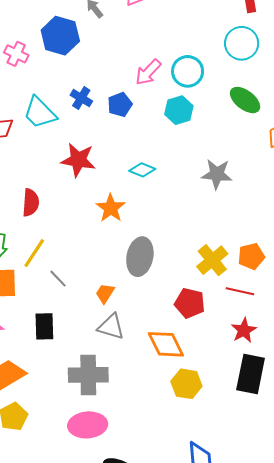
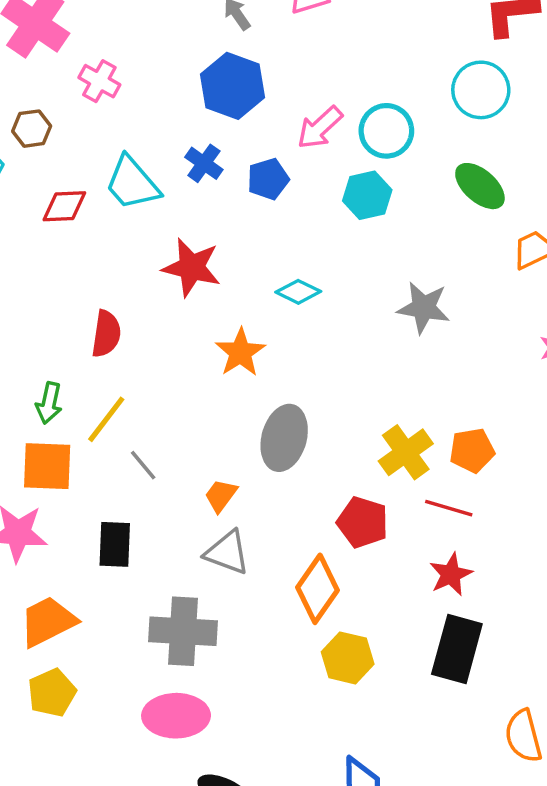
blue hexagon: (60, 36) -> (232, 86), moved
orange diamond: (166, 344) -> (318, 589), turned 57

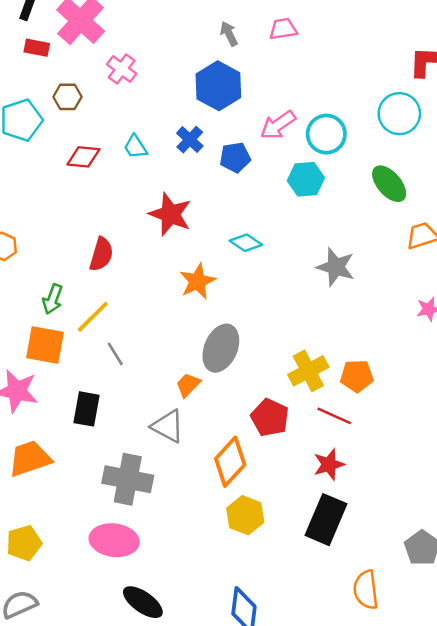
cyan trapezoid: (132, 183) -> (135, 147), size x0.6
orange trapezoid: (221, 495) -> (188, 385), moved
yellow pentagon: (52, 693) -> (24, 543), moved

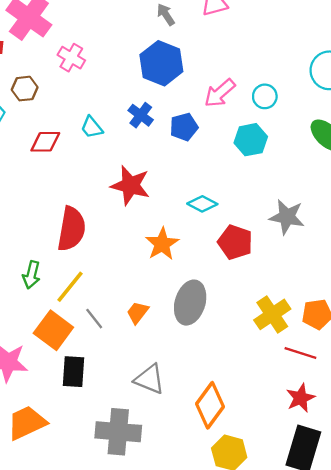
cyan circle: (326, 134) -> (265, 96), size x0.7
red semicircle: (101, 254) -> (71, 229), size x1.4
orange square: (45, 345) -> (53, 330), moved, turned 33
orange trapezoid: (188, 385) -> (138, 313), moved
red pentagon: (270, 418) -> (235, 242), moved

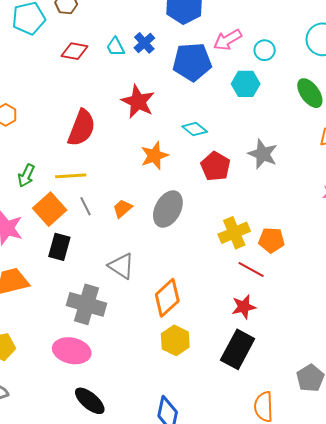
blue cross: (141, 115) -> (144, 43), moved
blue pentagon: (184, 127) -> (192, 62), size x1.6
green arrow: (31, 275) -> (26, 175), moved
yellow line: (70, 287) -> (71, 176), turned 36

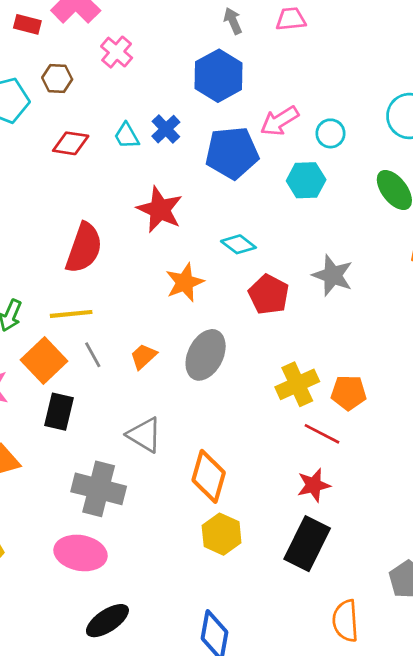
orange diamond: (167, 298) -> (209, 476), turned -30
black ellipse: (90, 401) -> (107, 621), turned -72

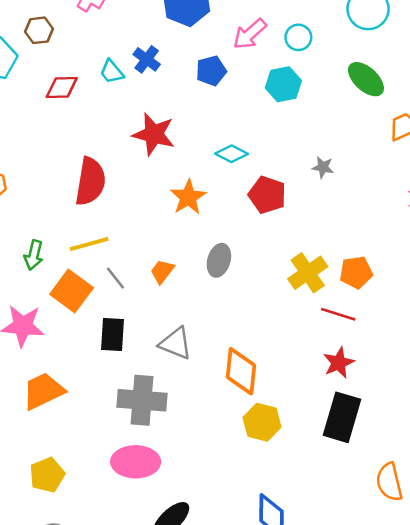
blue pentagon: (232, 153) -> (211, 71), size x0.6
gray star: (333, 275) -> (323, 167), size x0.6
gray ellipse: (206, 355) -> (219, 260), size x0.7
black rectangle: (59, 412) -> (113, 334), moved

